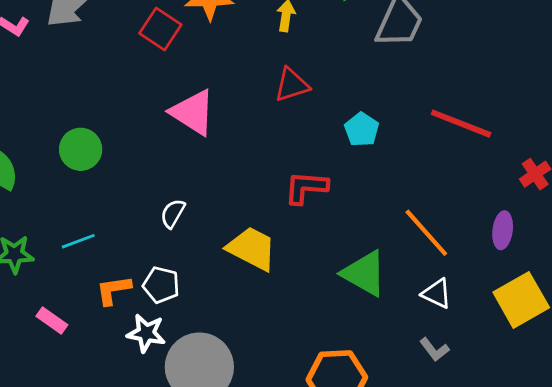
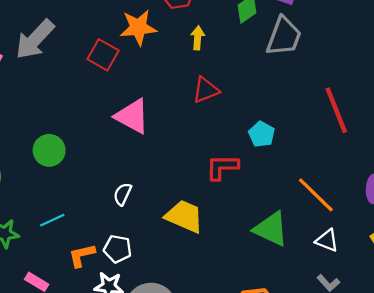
red line: (461, 124) -> (336, 110), turned 51
cyan pentagon: (362, 129) -> (262, 134), moved

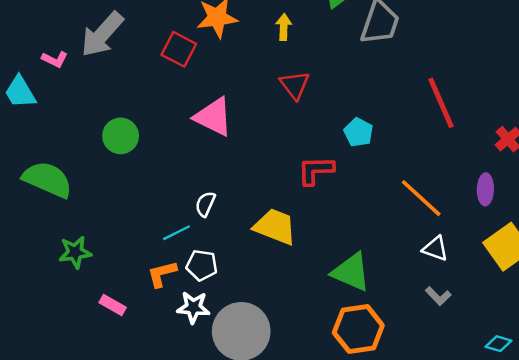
red triangle: (206, 90) -> (295, 85), turned -44
green circle: (49, 150) -> (121, 136), moved
cyan line: (52, 220) -> (177, 233), moved
green triangle: (271, 229) -> (351, 272), moved

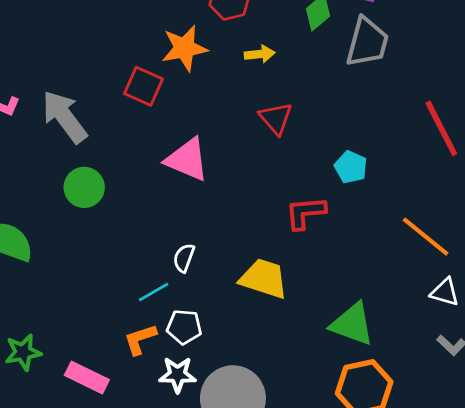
yellow arrow: (284, 27) -> (260, 54), turned 85
gray arrow: (102, 34) -> (64, 117), moved, turned 105
green star: (75, 252) -> (23, 352), moved
pink rectangle: (113, 305) -> (87, 378), size x1.4

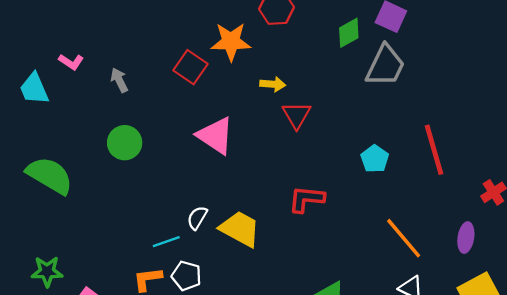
yellow arrow: (260, 54) -> (273, 84), moved
gray arrow: (64, 117) -> (119, 80), size x0.5
cyan pentagon: (351, 167) -> (375, 159), moved
yellow trapezoid: (264, 279) -> (240, 229), moved

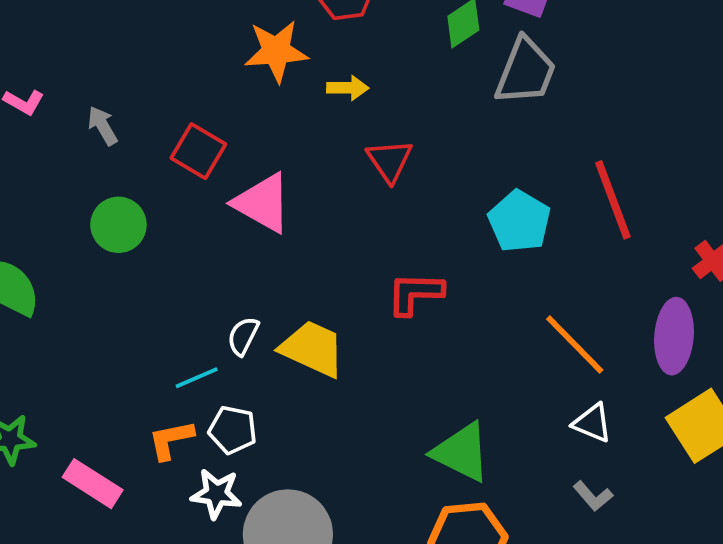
red square: (191, 67) -> (198, 151), moved
yellow arrow: (273, 84) -> (348, 88), moved
cyan pentagon: (375, 159) -> (519, 221), size x1.4
purple ellipse: (466, 238) -> (674, 336), size x1.5

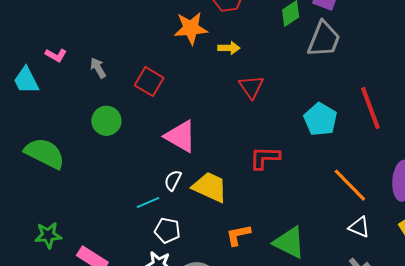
pink triangle: (263, 203) -> (181, 136), moved
orange L-shape: (171, 440) -> (238, 235), moved

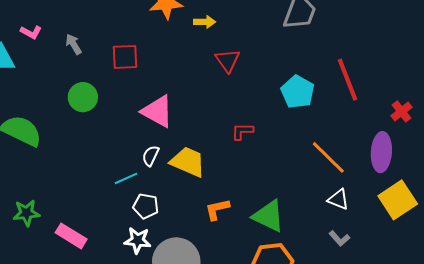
red square: (149, 82) -> (125, 57), turned -32
red L-shape: (265, 158) -> (242, 131), size x0.7

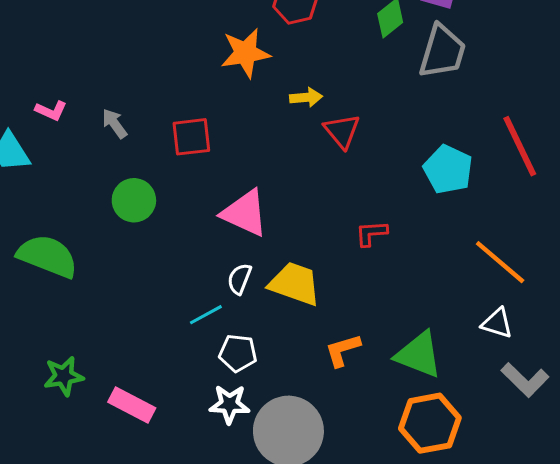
yellow arrow: (205, 22) -> (306, 97), moved
white triangle: (338, 199) -> (497, 323), moved
gray L-shape: (339, 238) -> (525, 380), size x1.5

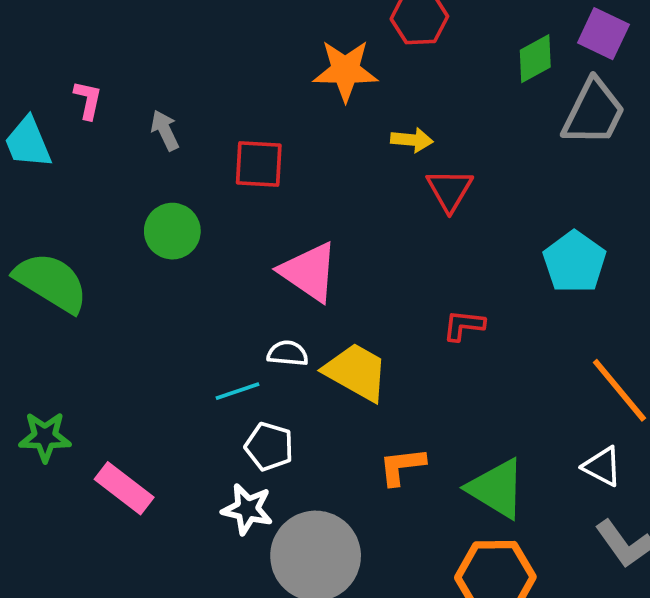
pink L-shape: (51, 111) -> (88, 100), turned -112
white semicircle: (239, 279) -> (288, 353), turned 64

